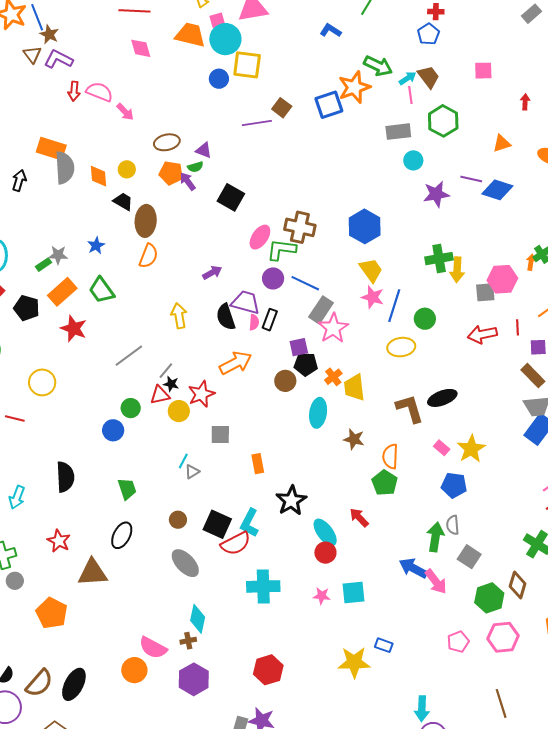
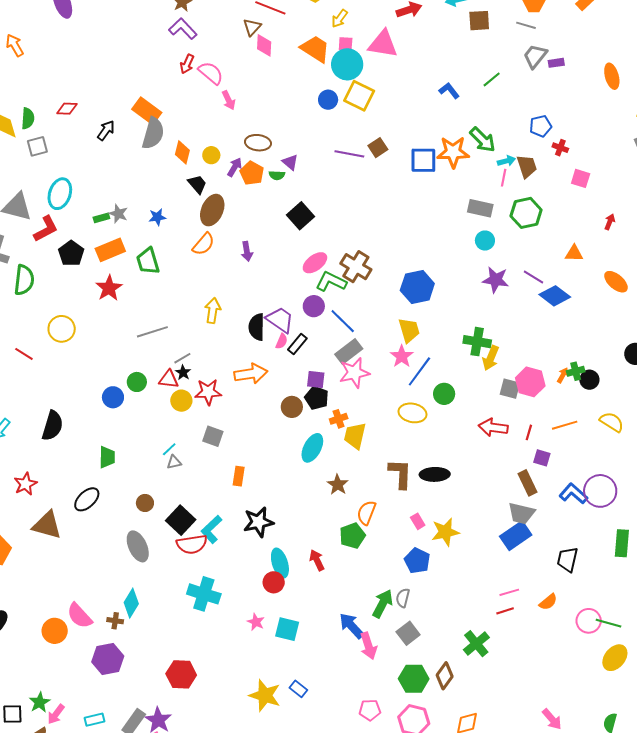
red cross: (436, 12) -> (560, 148), moved
brown triangle: (32, 54) -> (252, 27), moved
purple arrow: (188, 181) -> (235, 167), moved, turned 48
purple arrow: (212, 273) -> (247, 251), moved, turned 90

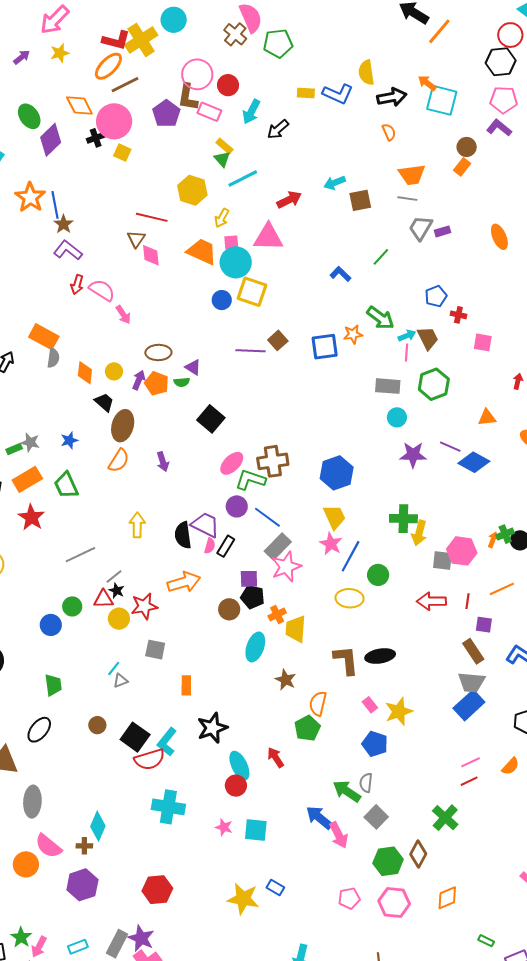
gray semicircle: (153, 133) -> (53, 358), size x0.6
orange star: (453, 152) -> (353, 334), size x0.6
brown cross: (356, 267) -> (273, 461), turned -32
gray ellipse: (138, 546) -> (32, 802), moved, turned 36
green arrow: (383, 604) -> (347, 791), turned -76

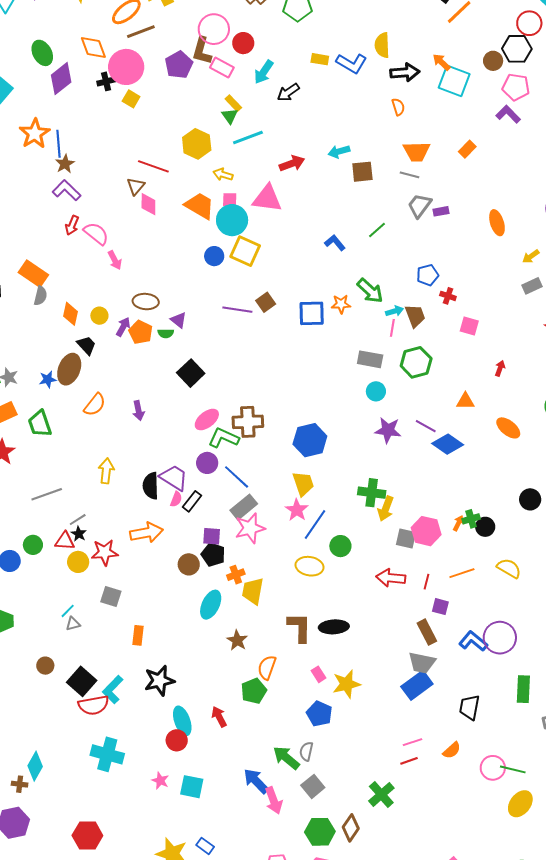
brown circle: (467, 147) -> (493, 61), moved
yellow arrow: (222, 218) -> (223, 175), turned 72
brown ellipse: (123, 426) -> (69, 369), moved

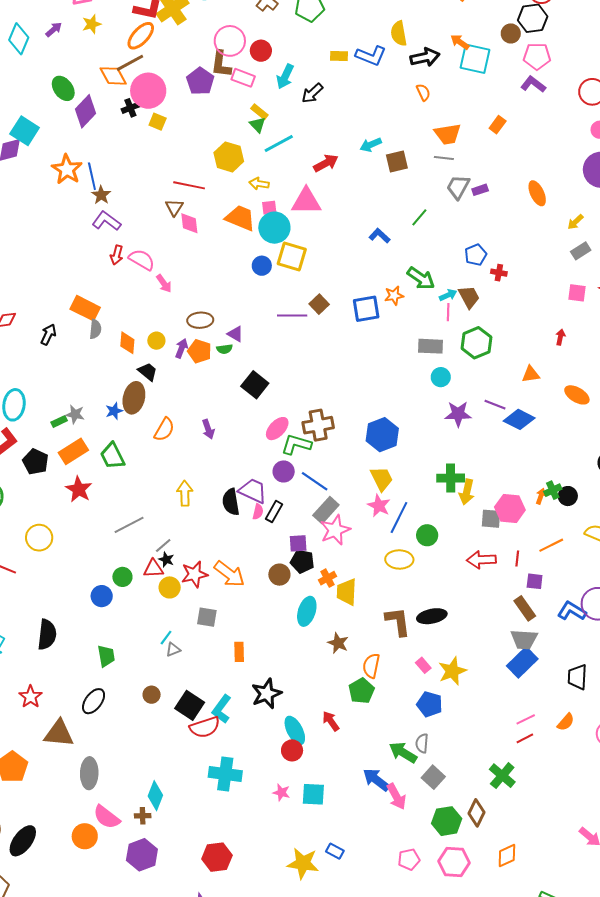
brown line: (141, 32) -> (130, 63), moved
pink square: (469, 326) -> (577, 293), moved
orange arrow: (147, 533) -> (229, 574), moved, turned 56

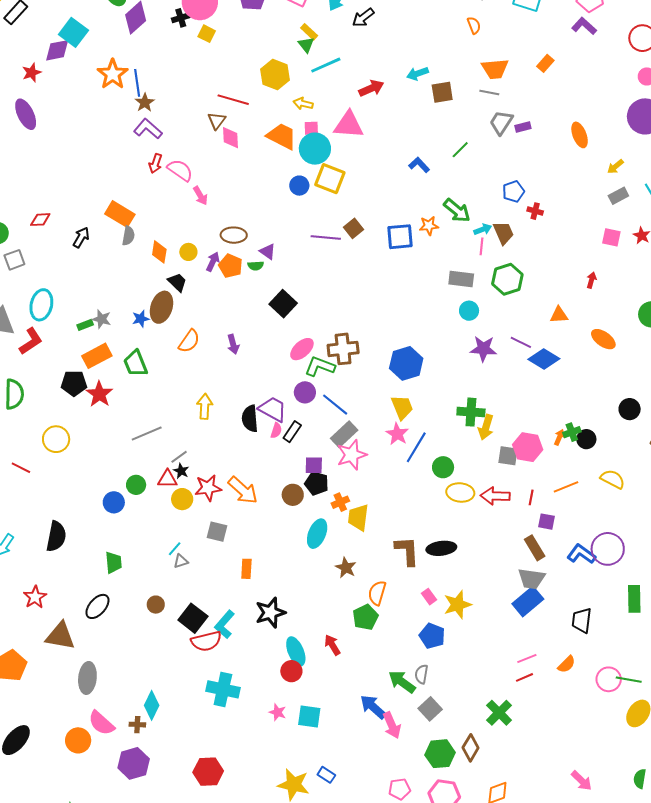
black pentagon: (35, 462) -> (74, 383), moved, turned -30
yellow ellipse: (399, 559) -> (460, 492), moved

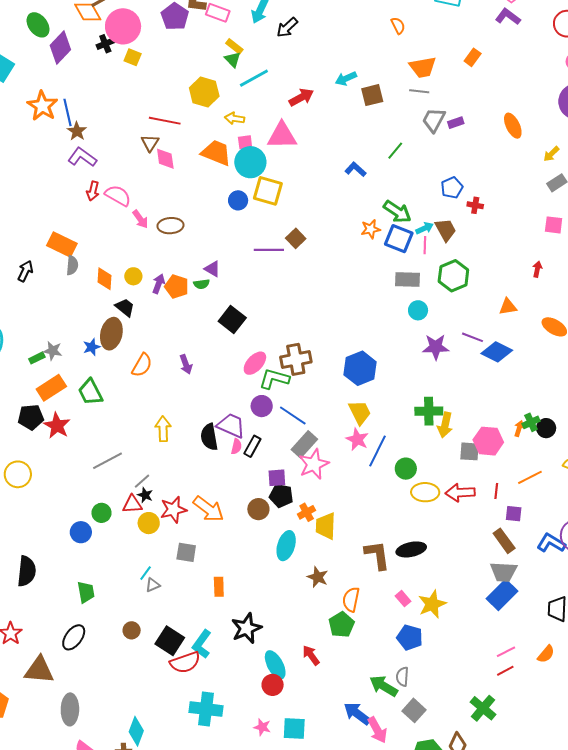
brown ellipse: (234, 235) -> (170, 226), moved
blue square: (400, 237) -> (399, 239), moved, turned 32

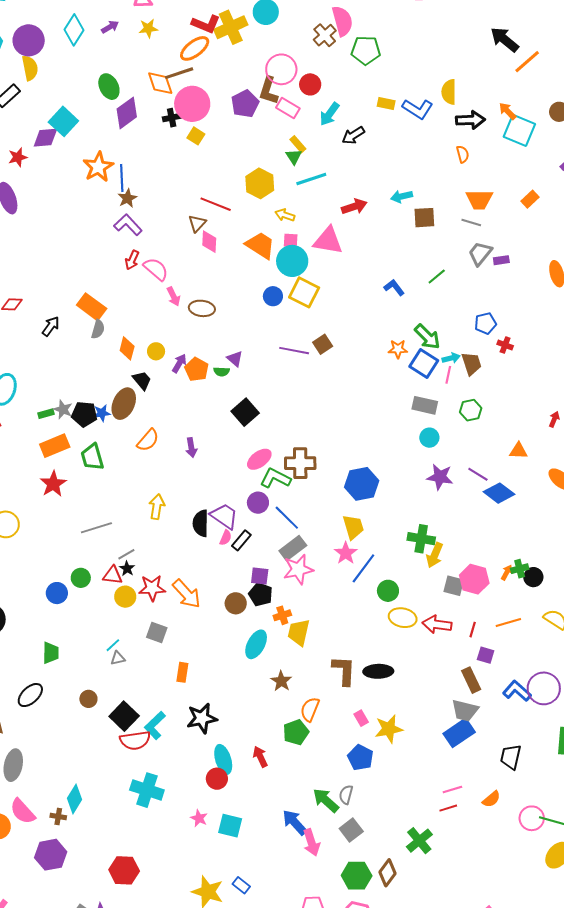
green hexagon: (453, 276) -> (471, 410), size x0.7
black pentagon: (31, 417) -> (84, 414), moved

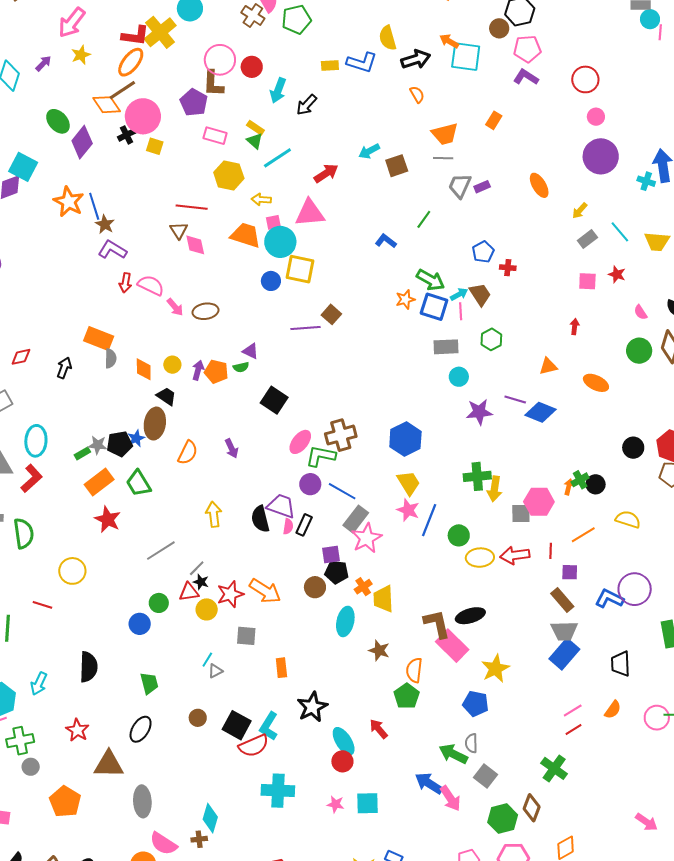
pink rectangle: (288, 108) -> (215, 136), moved
pink rectangle: (361, 718) -> (452, 646), moved, size x2.0

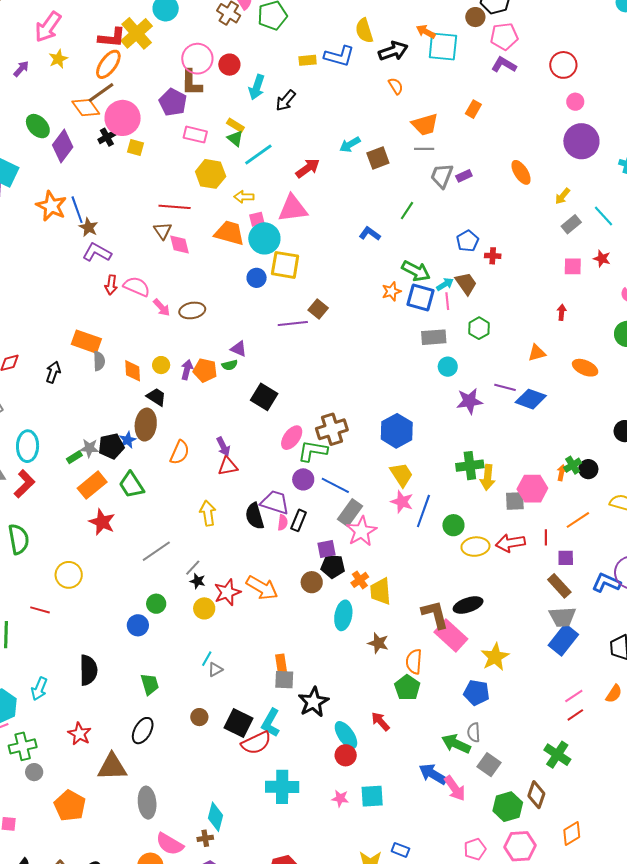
red triangle: (189, 592) -> (228, 466), moved
gray square: (246, 636) -> (284, 680), moved

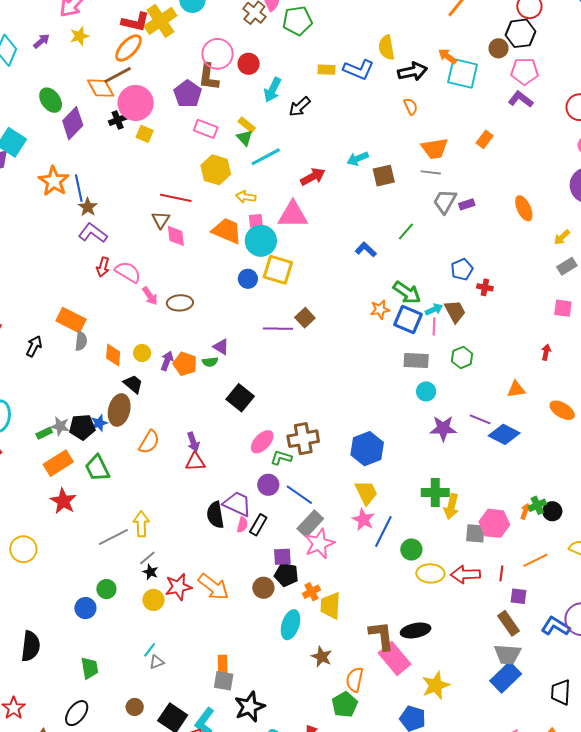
green L-shape: (313, 451) -> (281, 458), size x0.7
yellow arrow: (208, 513) -> (141, 524), moved

